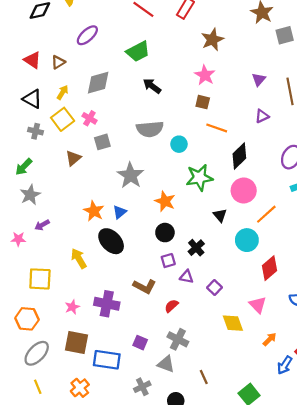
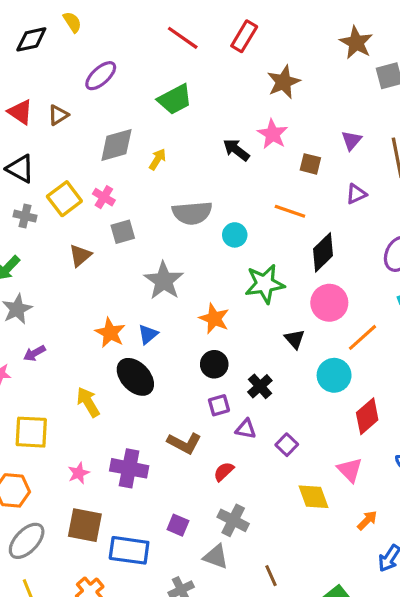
black arrow: (152, 86) -> (236, 150), moved
yellow arrow: (63, 92) -> (157, 159), moved
brown square: (203, 102) -> (310, 164), moved

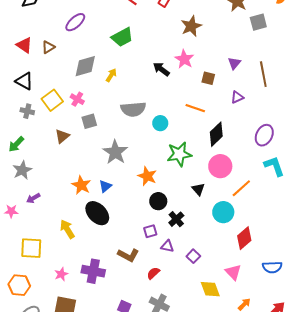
black circle: (214, 364) -> (158, 201), moved

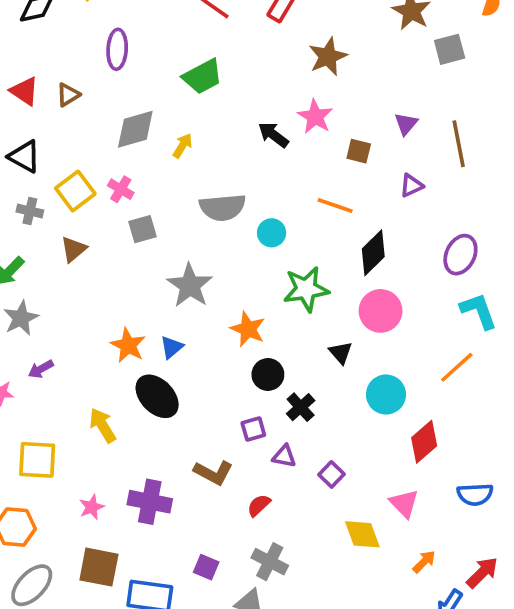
purple ellipse: (75, 22) -> (117, 49), turned -45
brown triangle: (62, 136) -> (74, 249), moved
orange line: (241, 188) -> (457, 367), moved

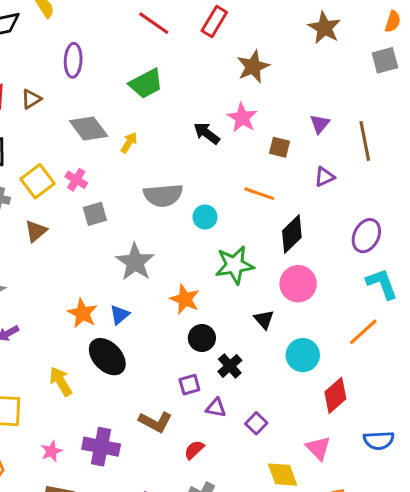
gray square: (450, 49) -> (385, 60), moved
gray diamond: (135, 129) -> (89, 129), turned 69

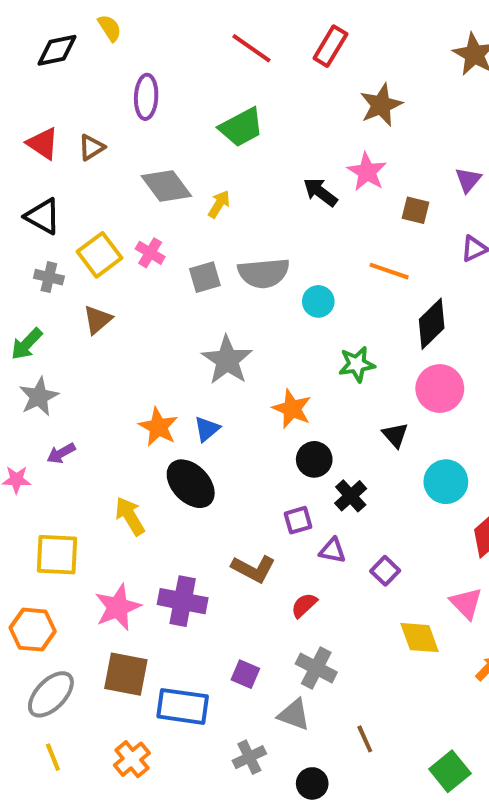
gray square: (95, 214) -> (205, 277), moved
green star: (234, 265) -> (357, 364), size x0.7
pink star: (51, 451) -> (118, 607), size x1.6

